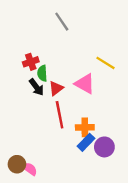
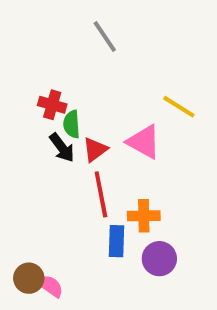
red cross: (31, 62) -> (52, 105), turned 35
blue rectangle: (86, 142) -> (116, 241), moved, turned -42
purple circle: (104, 147) -> (159, 259), moved

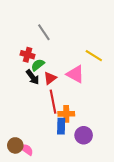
gray line: (105, 37) -> (44, 32), moved
green semicircle: (72, 124) -> (38, 65), turned 56
orange cross: (144, 216) -> (66, 114), moved

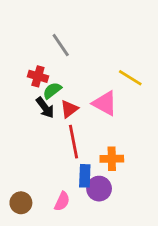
orange cross: (66, 114) -> (112, 159), moved
purple circle: (84, 135) -> (99, 189), moved
pink semicircle: (27, 150) -> (62, 201), moved, turned 80

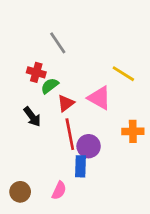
black arrow: (45, 108) -> (32, 117), moved
orange cross: (112, 159) -> (133, 131), moved
purple circle: (99, 189) -> (89, 146), moved

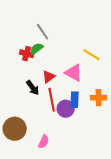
green semicircle: (50, 86) -> (37, 49), moved
black arrow: (32, 117) -> (33, 88), moved
blue rectangle: (81, 166) -> (75, 100), moved
brown circle: (20, 192) -> (15, 129), moved, size x1.5

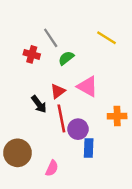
green semicircle: (37, 49) -> (66, 58), moved
red cross: (27, 54) -> (32, 54), moved
yellow line: (92, 55) -> (106, 38), moved
blue rectangle: (75, 100) -> (89, 148), moved

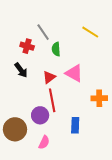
green semicircle: (66, 58) -> (56, 49), turned -56
black arrow: (39, 104) -> (21, 70), moved
purple circle: (78, 129) -> (40, 115), moved

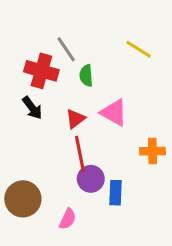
red cross: (27, 46) -> (41, 71), size x1.5
purple circle: (40, 115) -> (91, 179), moved

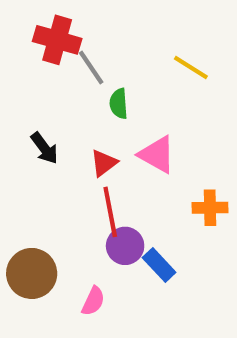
red cross: (41, 71) -> (57, 40), moved
blue rectangle: (115, 193) -> (159, 265), turned -45

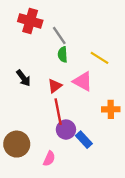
gray line: (91, 67) -> (59, 35), moved
yellow line: (191, 67) -> (100, 58), moved

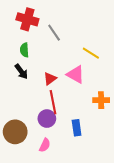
green semicircle: (63, 55) -> (24, 50), moved
purple circle: (66, 130) -> (47, 119), moved
blue rectangle: (84, 140) -> (77, 128), turned 35

